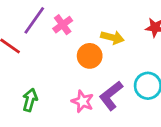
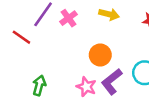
yellow arrow: (112, 37) -> (109, 14), moved
orange circle: (90, 56) -> (100, 55), moved

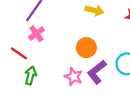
pink cross: (68, 18) -> (36, 34), moved
red line: (21, 37) -> (19, 53), moved

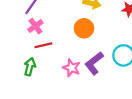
orange circle: (86, 48) -> (84, 28), moved
red line: (19, 53) -> (43, 45), moved, turned -48

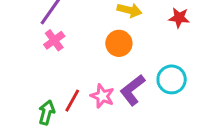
red line: (43, 45) -> (72, 101), moved, turned -48
green arrow: (30, 67) -> (47, 113), moved

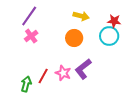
cyan circle: (172, 79) -> (109, 36), moved

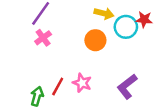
cyan circle: (109, 36) -> (126, 27), moved
purple L-shape: (83, 69) -> (127, 86), moved

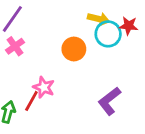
yellow arrow: (104, 13) -> (98, 19), moved
pink star: (82, 83) -> (44, 87), moved

